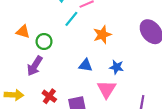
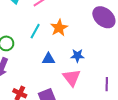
cyan line: (71, 19) -> (35, 31), moved

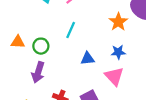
orange star: (59, 28) -> (118, 22), moved

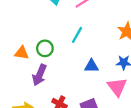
orange triangle: (18, 42) -> (22, 53), moved

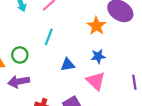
purple arrow: (39, 75) -> (19, 82), turned 66

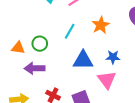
orange star: (96, 26) -> (101, 25), moved
blue triangle: (68, 65) -> (83, 60), size x1.5

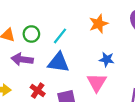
cyan line: (70, 31) -> (60, 36), moved
blue triangle: (83, 60) -> (58, 62), moved

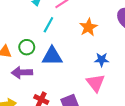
cyan line: (60, 36) -> (48, 25), moved
blue triangle: (58, 62) -> (52, 56), moved

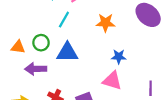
orange star: (88, 27) -> (105, 23), turned 30
pink triangle: (96, 83) -> (112, 81), turned -36

